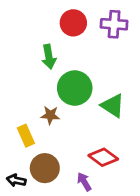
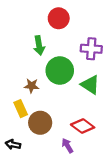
purple cross: (114, 24) -> (91, 49), moved
brown star: (50, 115) -> (31, 86), moved
brown circle: (45, 168) -> (40, 123), moved

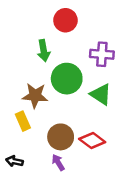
brown star: (31, 86) -> (35, 96), size x1.5
brown circle: (40, 123) -> (61, 137), moved
purple arrow: (67, 146) -> (58, 162), moved

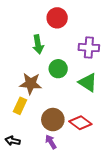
green circle: (67, 79) -> (58, 69), size x0.7
yellow rectangle: (23, 121) -> (20, 106), turned 49

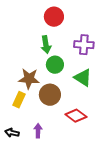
green arrow: (38, 44) -> (46, 45), moved
brown circle: (53, 120) -> (50, 95), moved
purple arrow: (51, 142) -> (38, 131), moved, turned 32

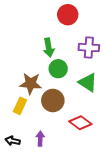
red circle: (54, 17) -> (68, 15), moved

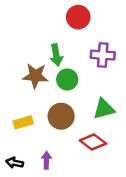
green triangle: (88, 82) -> (104, 109), moved, turned -48
brown star: (31, 84) -> (35, 76), moved
yellow rectangle: (20, 106) -> (23, 122), turned 49

